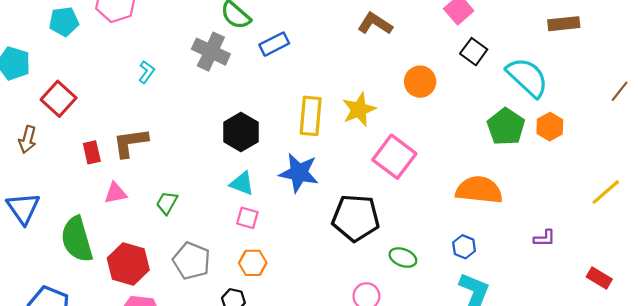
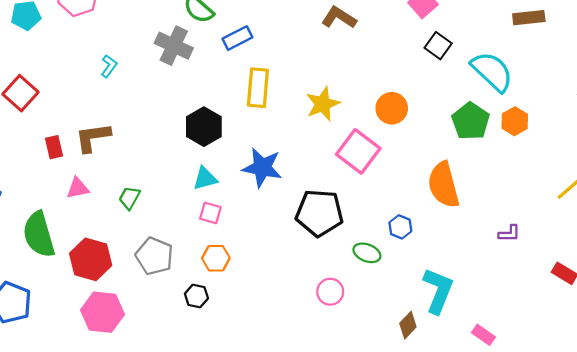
orange circle: (420, 82) -> (392, 108), moved
yellow rectangle: (311, 116) -> (258, 88), moved
cyan triangle: (242, 184) -> (205, 178), turned -36
orange semicircle: (479, 190) -> (444, 185), turned -111
blue hexagon: (464, 247) -> (400, 227), moved

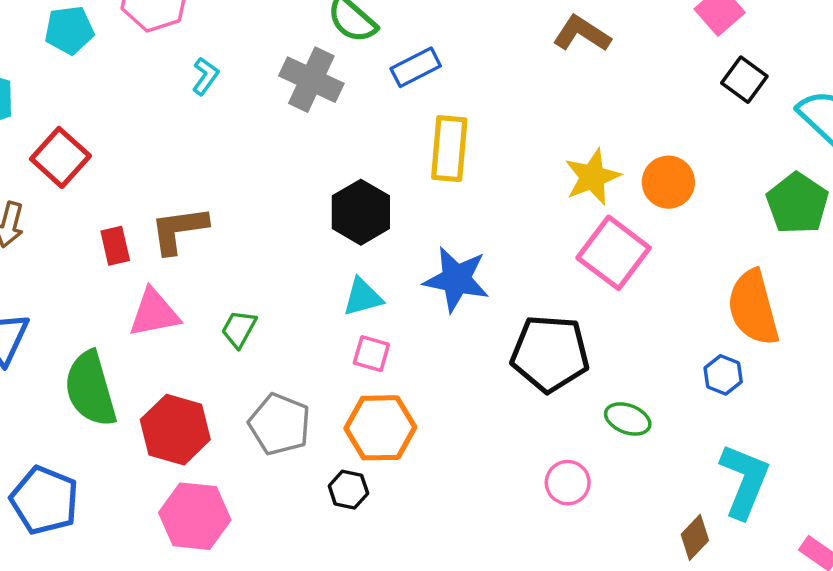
cyan L-shape: (109, 66) -> (205, 76), moved
yellow star: (323, 104) -> (592, 177), moved
pink triangle: (78, 188) -> (154, 313), size x1.4
blue hexagon: (400, 227) -> (723, 375), moved
orange hexagon: (216, 258) -> (380, 428), size x1.5

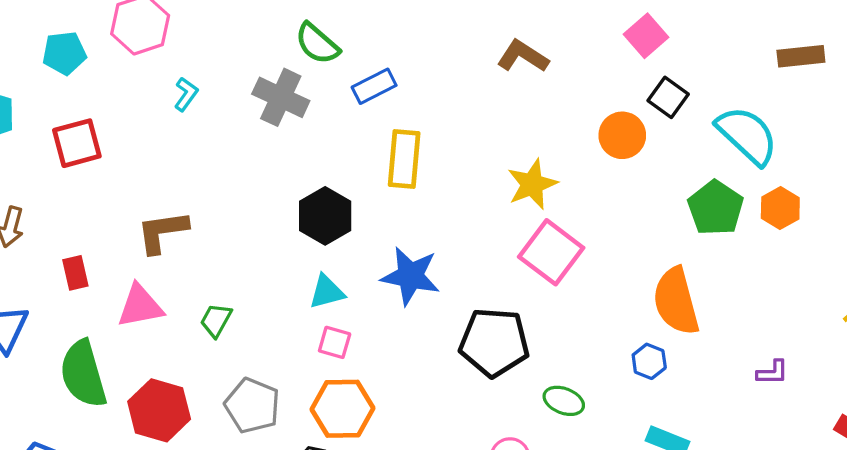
red square: (60, 157) -> (77, 143), moved, turned 33
orange circle: (668, 182) -> (622, 135), moved
red rectangle: (115, 246) -> (75, 273), moved

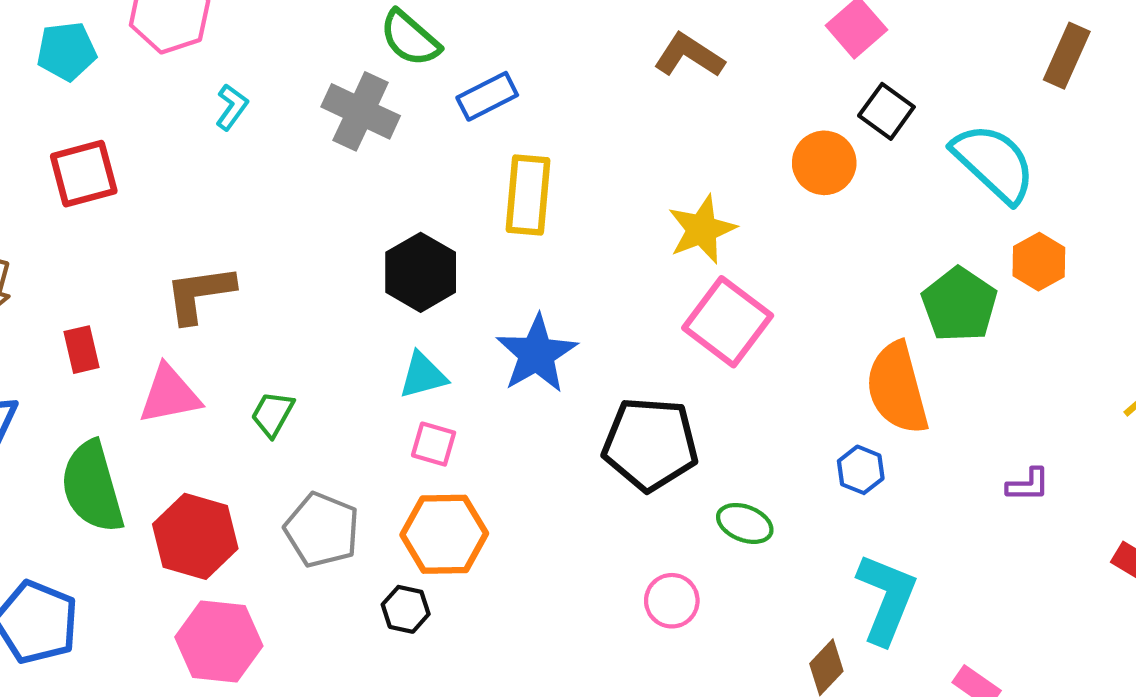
brown rectangle: (801, 56) -> (1067, 56), turned -60
green pentagon: (716, 208) -> (959, 305), moved
blue star: (410, 276) -> (537, 354), turned 30

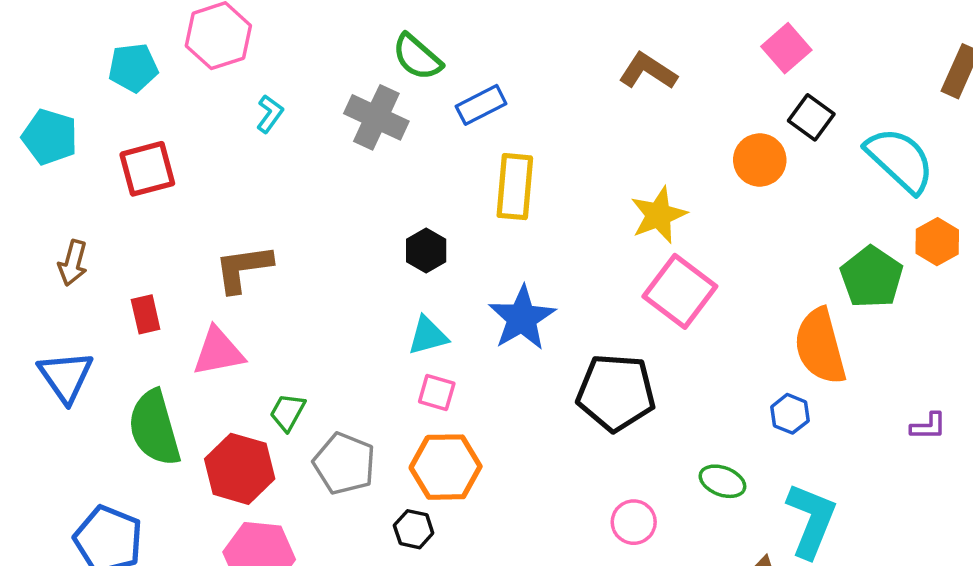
black hexagon: (421, 272) -> (426, 251), size x0.7
green trapezoid: (273, 414) -> (288, 412), moved
green ellipse: (745, 523) -> (722, 481), moved

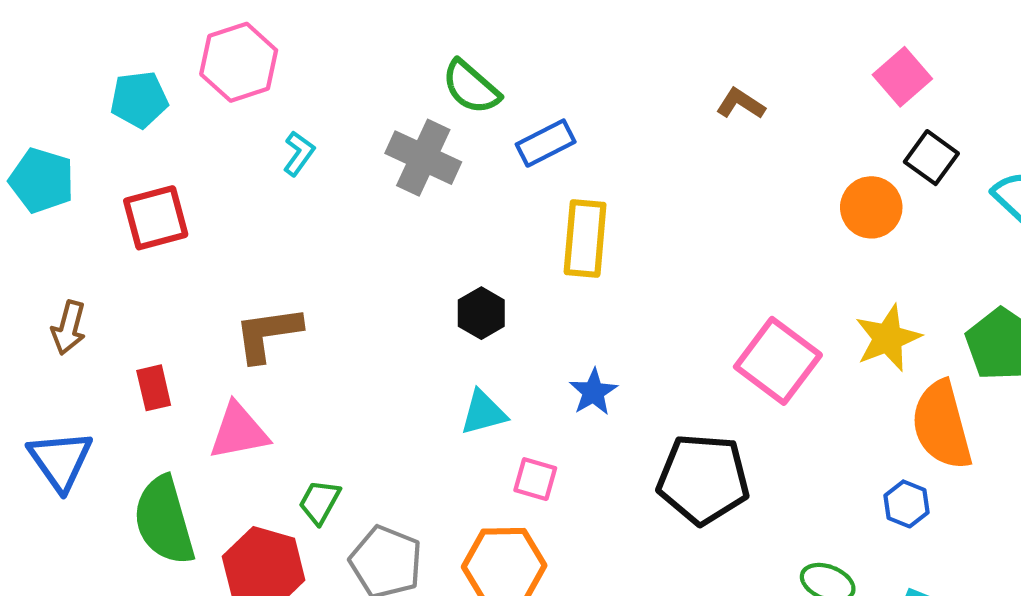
brown L-shape: (648, 71) -> (741, 104), size x0.7
yellow star: (659, 215) -> (888, 338), moved
blue star: (522, 318) -> (593, 392), size x0.6
pink square: (437, 393) -> (535, 479), moved

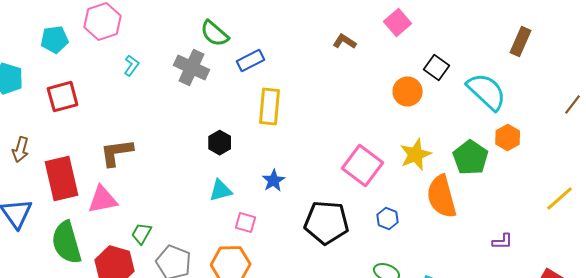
pink square: (902, 77) -> (398, 22), moved
red rectangle: (154, 388) -> (62, 178), size x2.0
blue hexagon: (906, 504) -> (388, 218), moved

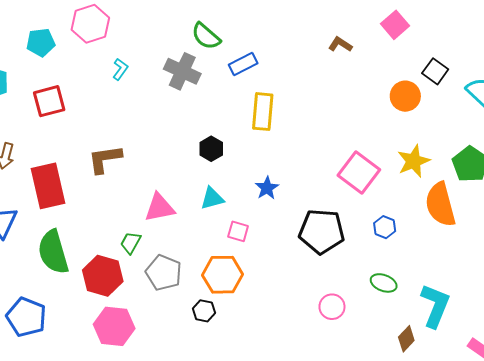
pink triangle: (103, 200) -> (160, 208), moved

